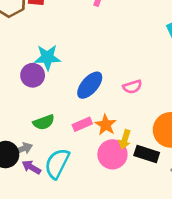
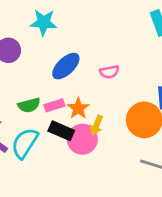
cyan star: (47, 57) -> (44, 22), moved
green semicircle: (44, 122) -> (29, 105), moved
black rectangle: (147, 154) -> (61, 131), moved

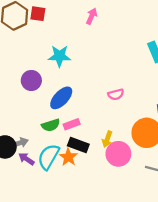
blue ellipse: (66, 66) -> (61, 98), moved
orange star: (78, 108) -> (68, 157), moved
pink circle: (82, 139) -> (118, 154), moved

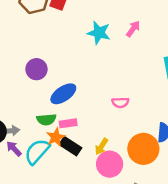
pink arrow: (92, 16) -> (133, 29), moved
cyan star: (59, 56) -> (99, 33), moved
orange star: (68, 157) -> (56, 137), moved

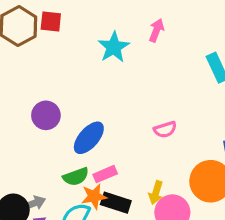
cyan star: (99, 33) -> (114, 47), turned -30
orange star: (56, 137) -> (94, 196), turned 30

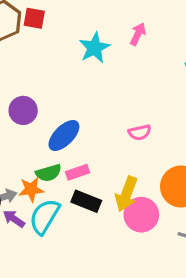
yellow arrow: (156, 193) -> (126, 194), size x1.5
orange star: (94, 196) -> (31, 189), moved

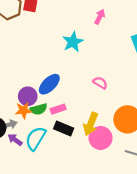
cyan star: (95, 48) -> (73, 42), moved
purple circle: (23, 110) -> (28, 96), moved
pink semicircle: (140, 132) -> (100, 83), turned -136
orange star: (31, 189) -> (23, 110), moved

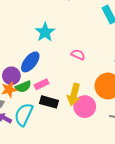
cyan star: (73, 42) -> (45, 32), moved

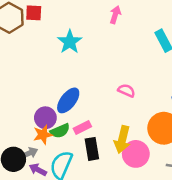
cyan star: (45, 32) -> (70, 42), moved
black rectangle: (49, 102) -> (92, 149), turned 66

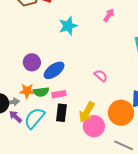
purple circle: (45, 118) -> (32, 62), moved

